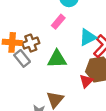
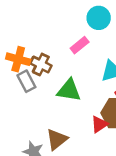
brown cross: (31, 43) -> (41, 64), turned 35

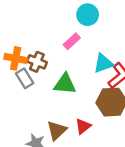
red triangle: (99, 124) -> (83, 126), moved

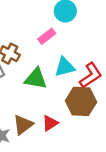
cyan triangle: (103, 63) -> (65, 67), moved

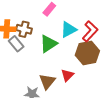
green triangle: (36, 79) -> (48, 44), turned -30

